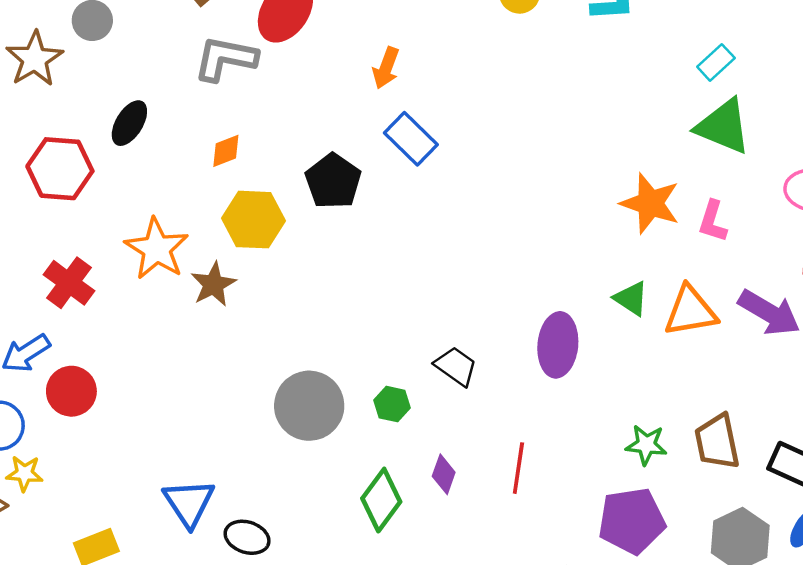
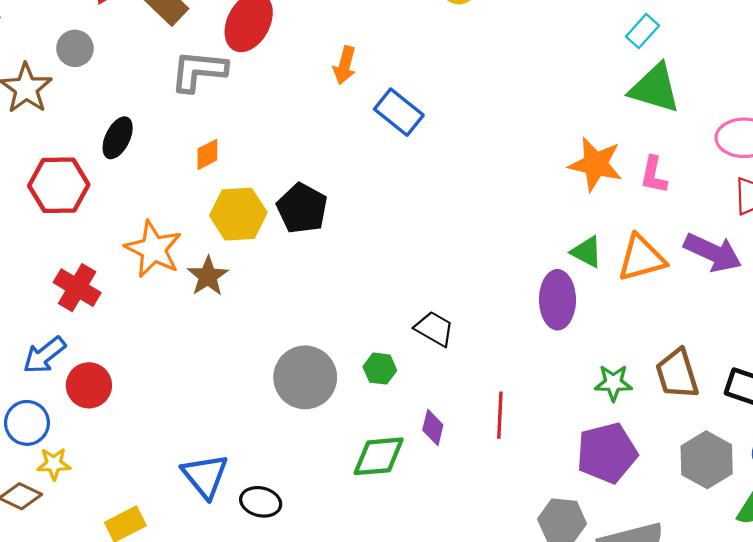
blue rectangle: (411, 139) -> (399, 112), moved
black pentagon: (333, 181) -> (302, 208), moved
purple ellipse: (558, 345) -> (557, 300), moved
green diamond: (381, 500) -> (379, 456), turned 54

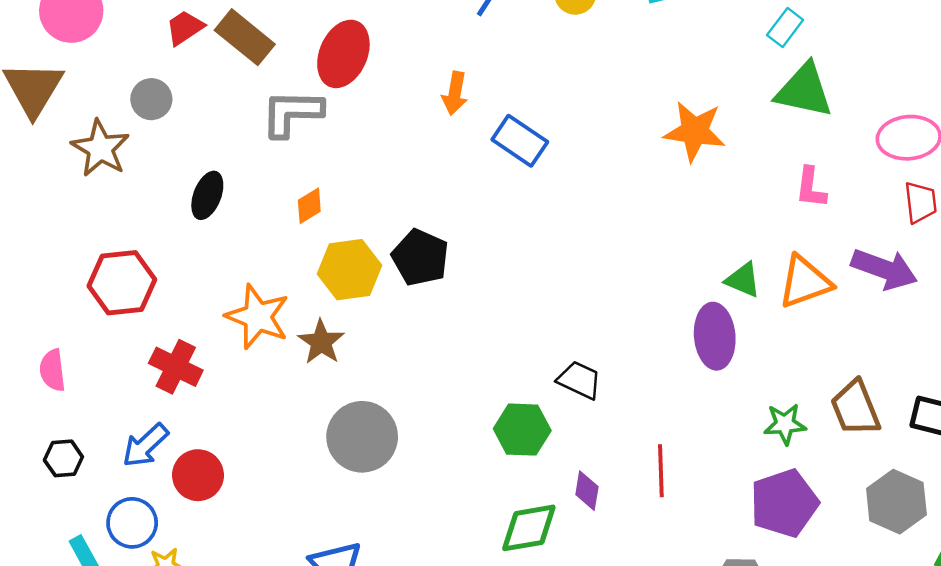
orange star: (596, 164) -> (695, 131), moved
red hexagon: (59, 185) -> (122, 283), moved
green hexagon: (380, 369) -> (522, 430), size x1.5
gray circle: (305, 377) -> (362, 437), moved

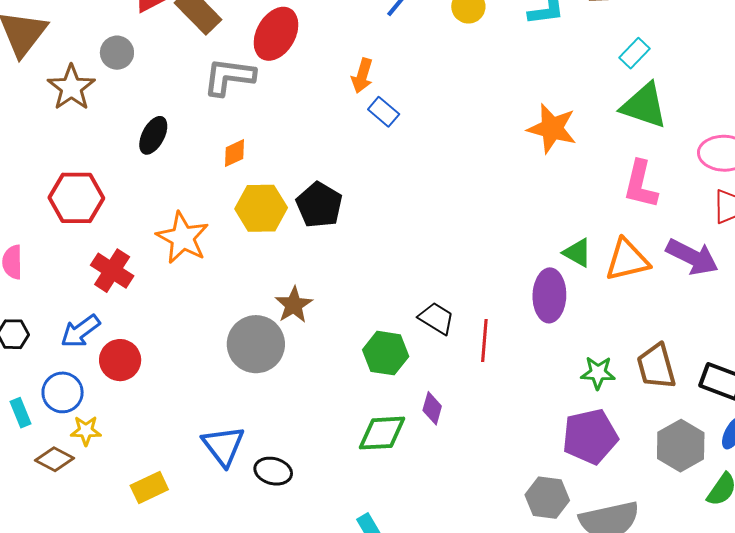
blue rectangle: (520, 141) -> (384, 112), moved, size x0.7
pink L-shape: (811, 188) -> (641, 184), size x1.4
brown star: (321, 342) -> (294, 305), moved
red line: (661, 471) -> (484, 341), moved

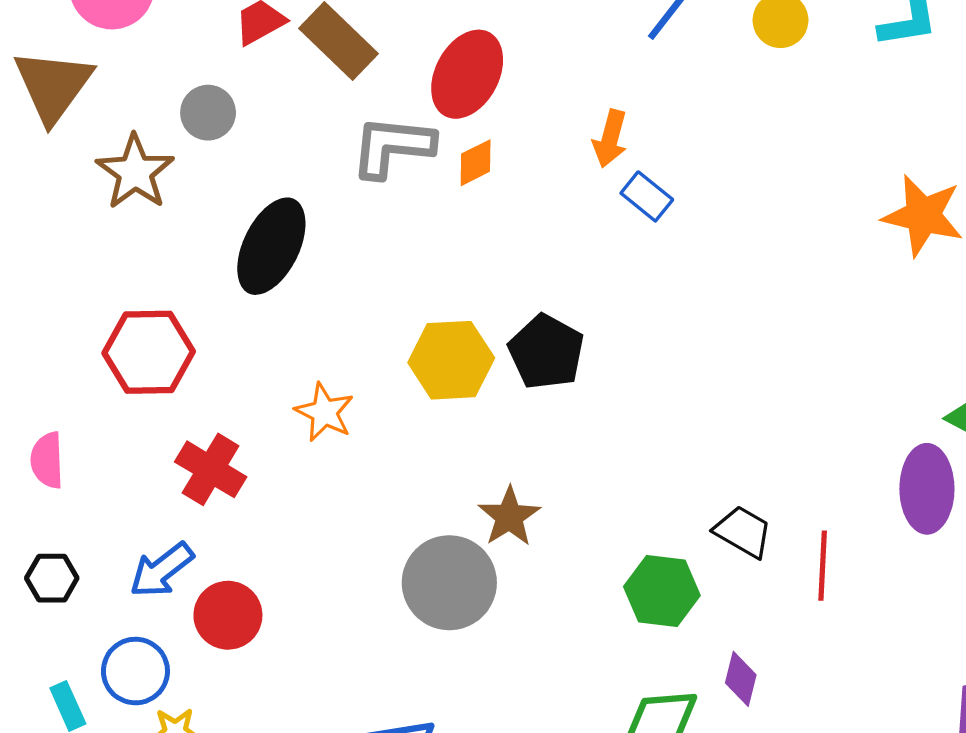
black ellipse: (153, 135) -> (271, 246), size x1.5
orange diamond: (235, 153) -> (476, 163), moved
orange star: (183, 238) -> (324, 412), size x0.7

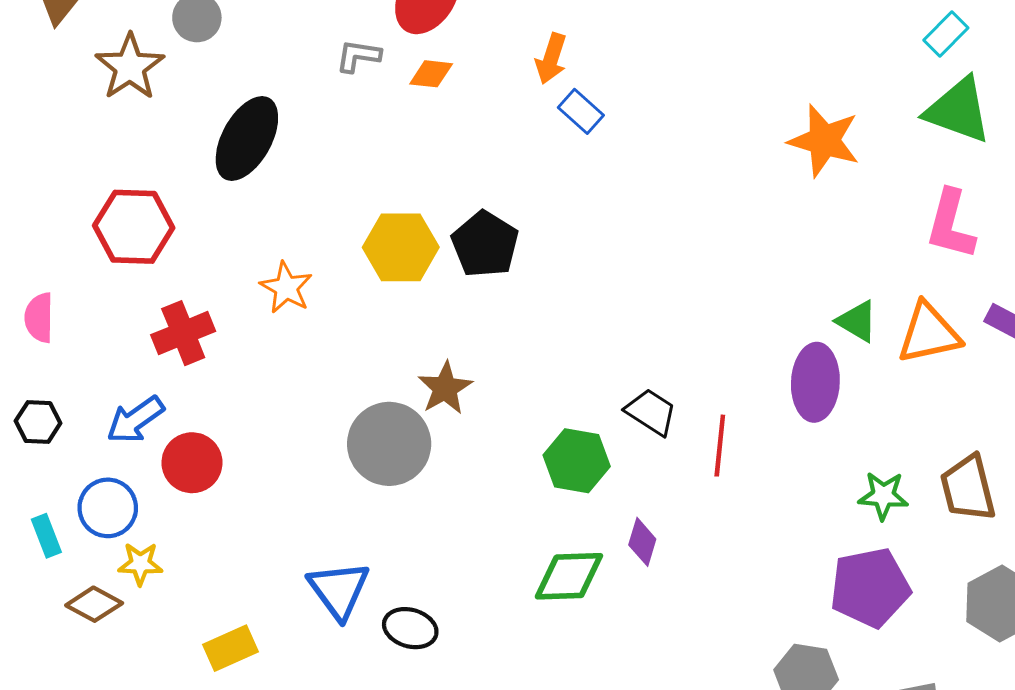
gray L-shape: (392, 147) -> (358, 56), size x0.6
orange diamond: (476, 163) -> (431, 74), turned 30
red cross: (211, 469) -> (183, 333), turned 34

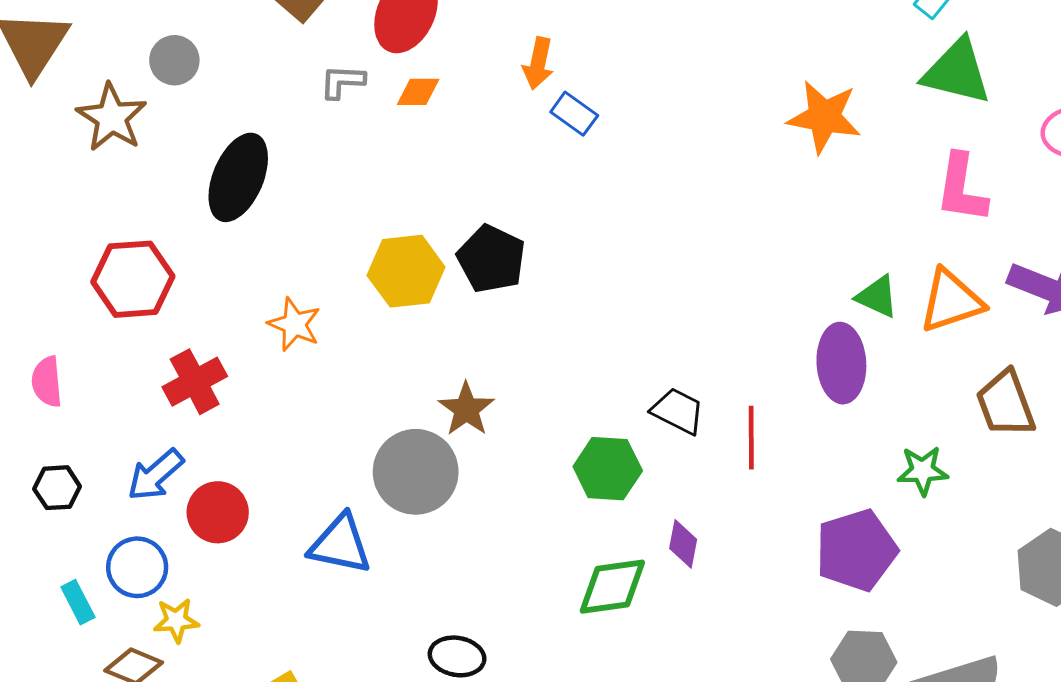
brown trapezoid: (968, 488) -> (1006, 404), moved
purple pentagon: (870, 588) -> (856, 550), moved
blue triangle: (339, 590) -> (340, 544), moved, turned -36

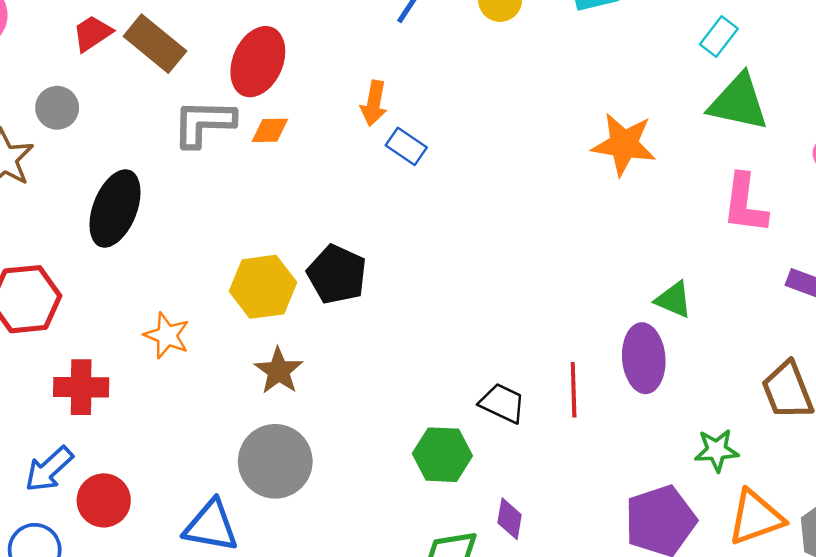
gray L-shape: (342, 82) -> (204, 123), size x1.6
orange triangle: (951, 301) -> (756, 517), moved
red cross: (195, 382) -> (81, 387), turned 30
brown star: (466, 409) -> (279, 371), moved
red line: (751, 438) -> (574, 390), moved

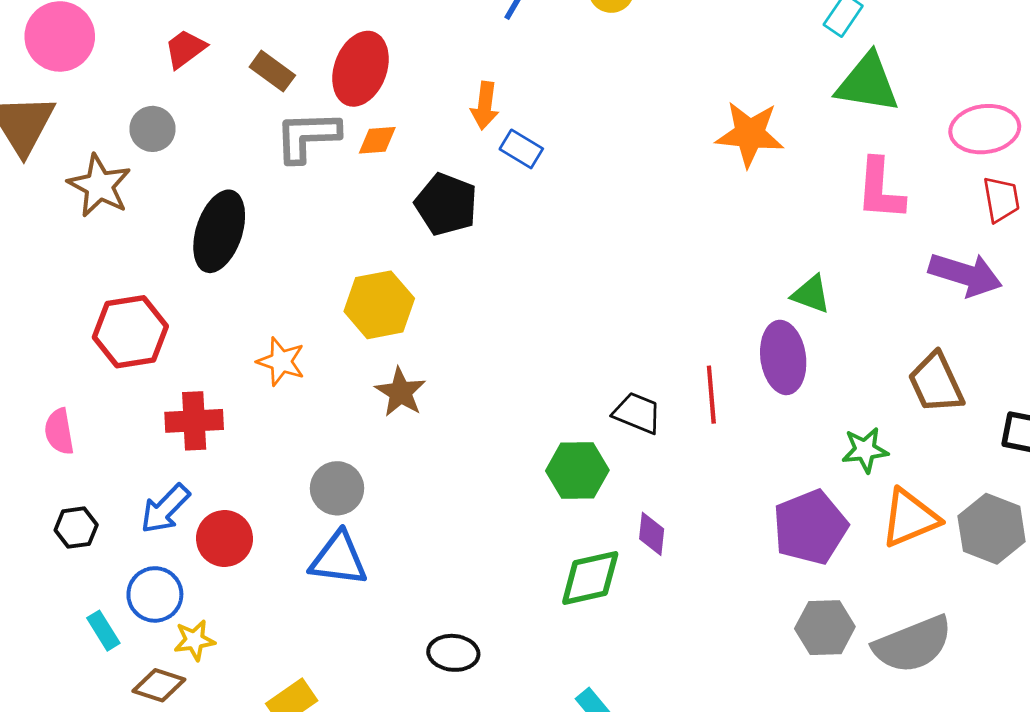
brown rectangle: (155, 44) -> (272, 71), moved, size x0.7
black pentagon: (337, 274) -> (446, 204), moved
gray circle: (275, 461) -> (337, 488), moved, size x0.7

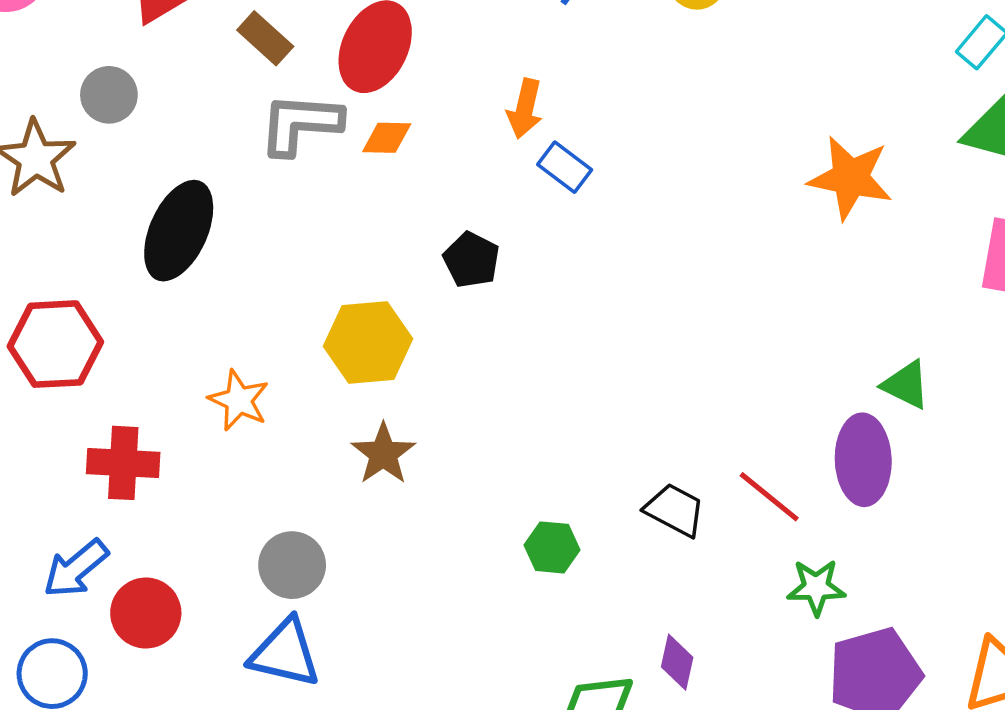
black pentagon: (446, 204) -> (471, 260), moved, size x0.7
red line: (711, 395) -> (769, 497), turned -52
green star: (865, 450) -> (816, 587), moved
green hexagon: (577, 471) -> (552, 547), moved, size x0.7

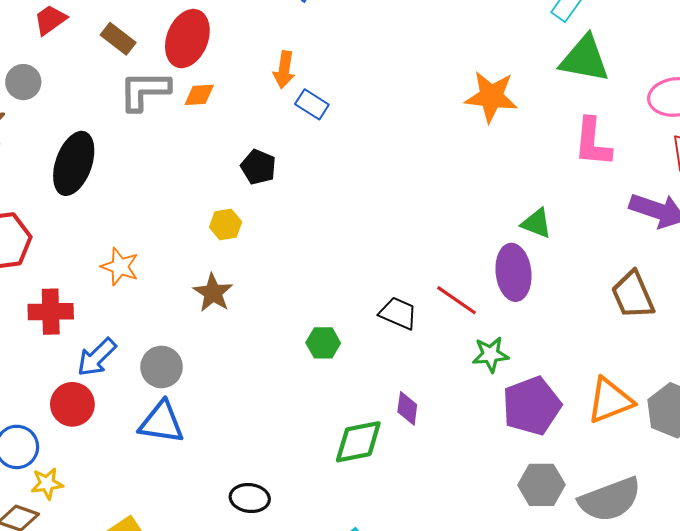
yellow hexagon: (368, 343) -> (226, 224), moved, size x0.6
blue arrow: (76, 568) -> (97, 357), moved

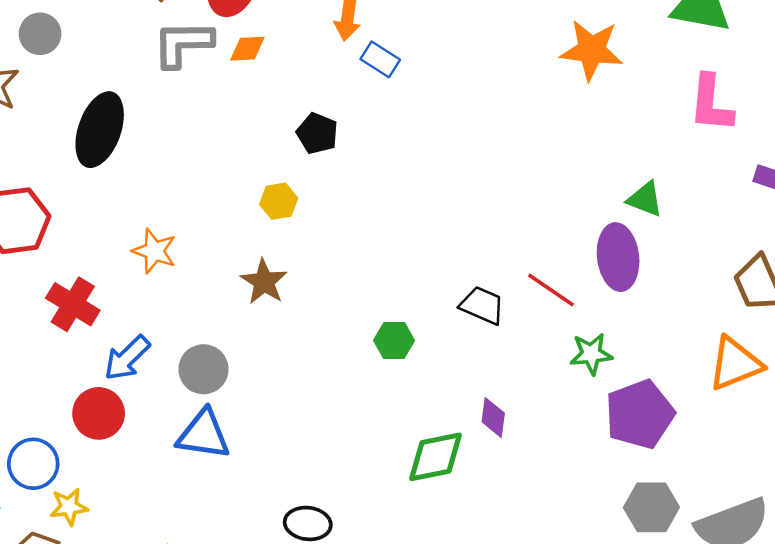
red cross: (51, 312) -> (73, 304), turned 33
orange triangle: (610, 400) -> (735, 364), moved

